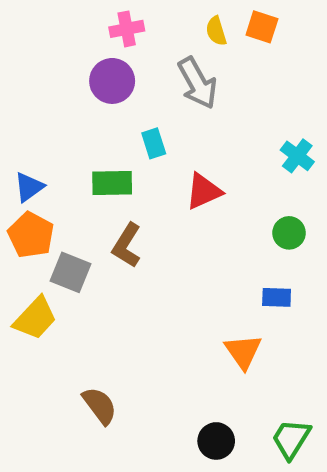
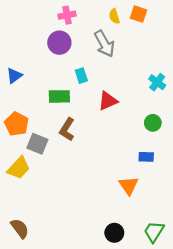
blue triangle: (29, 187) -> (14, 76), moved
brown semicircle: (100, 406) -> (20, 228), moved

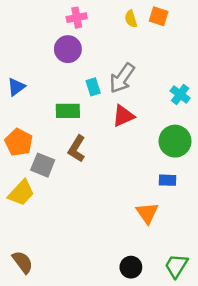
gray arrow: (104, 44) -> (122, 78), moved, turned 64
green circle: (153, 123) -> (175, 141), size x1.6

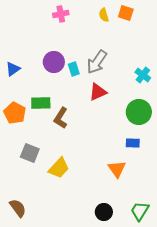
purple circle: (68, 49) -> (54, 62), moved
green rectangle: (68, 111) -> (41, 103), moved
gray square: (43, 165) -> (30, 153), moved
yellow trapezoid: (21, 193) -> (59, 168), moved

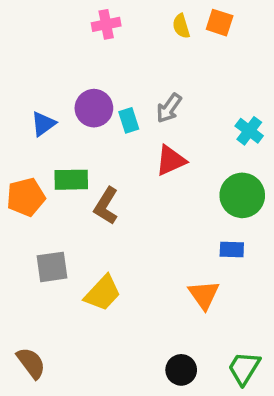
gray arrow: (97, 62) -> (169, 108), size x0.7
blue triangle: (13, 69) -> (43, 124), moved
orange pentagon: (15, 113) -> (26, 197), turned 30
gray square: (30, 153) -> (52, 267), turned -30

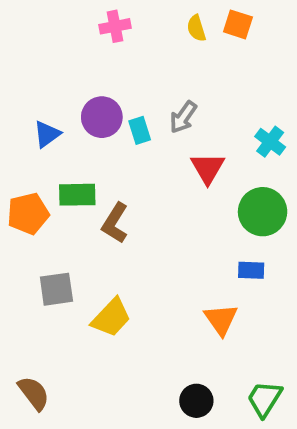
red triangle: (171, 160) -> (208, 168), moved, turned -36

